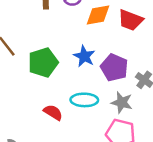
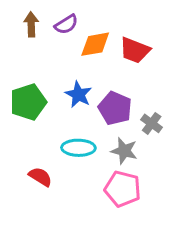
red semicircle: (53, 112) -> (40, 177), moved

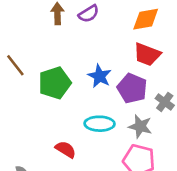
orange diamond: (95, 44) -> (146, 19), moved
red trapezoid: (135, 50) -> (147, 54), moved

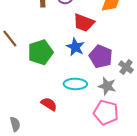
red trapezoid: (147, 54) -> (84, 23), moved

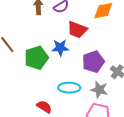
blue star: (75, 47) -> (60, 48), moved, turned -30
purple pentagon: (101, 56) -> (93, 62), turned 30

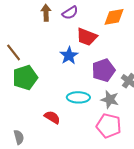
blue star: (60, 48) -> (69, 56), turned -30
green pentagon: (36, 58) -> (25, 78), moved

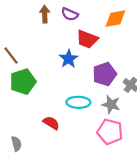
purple semicircle: (70, 13) -> (70, 14), turned 56

